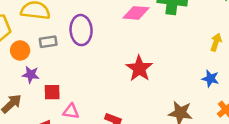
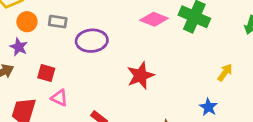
purple ellipse: (81, 30) -> (92, 41), moved, turned 72
purple star: (31, 75) -> (19, 47), moved

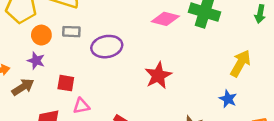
yellow arrow: (225, 73) -> (240, 63), size x1.5
pink triangle: (59, 98) -> (81, 106), turned -30

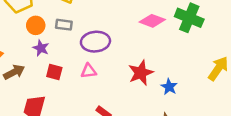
purple star: (36, 61) -> (41, 48), moved
blue star: (228, 99) -> (169, 87), moved
pink triangle: (81, 106) -> (89, 71), moved

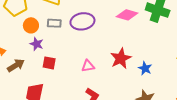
purple ellipse: (95, 42) -> (82, 21), moved
pink triangle: (89, 71) -> (88, 66), moved

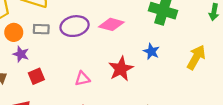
pink diamond: (127, 15) -> (111, 24), moved
red square: (49, 63) -> (36, 76), turned -32
blue star: (145, 68) -> (151, 51), moved

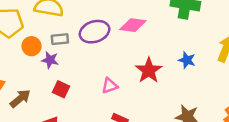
blue star: (151, 51) -> (187, 60), moved
purple star: (21, 54) -> (50, 60), moved
red square: (36, 76) -> (61, 89), turned -35

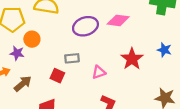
gray rectangle: (60, 39) -> (72, 58), moved
purple star: (50, 60) -> (17, 53), moved

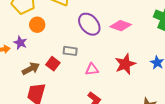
purple ellipse: (85, 26) -> (89, 24), turned 55
purple star: (17, 53) -> (20, 43), moved
brown arrow: (23, 84) -> (31, 69), moved

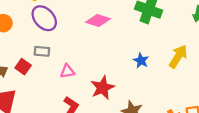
purple ellipse: (89, 24) -> (44, 18), moved
red star: (125, 64) -> (102, 88), moved

